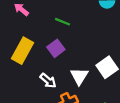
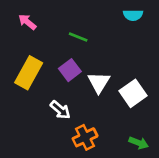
white triangle: (79, 76) -> (99, 82), moved

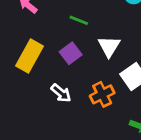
white triangle: (99, 82) -> (109, 46), moved
orange cross: (85, 137) -> (102, 94), moved

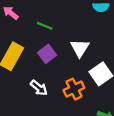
green line: (79, 20) -> (45, 26), moved

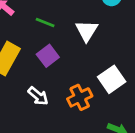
white triangle: (80, 48) -> (87, 31), moved

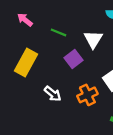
purple square: (48, 56) -> (74, 59), moved

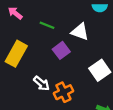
white triangle: (93, 39) -> (80, 32), turned -42
orange cross: (87, 95) -> (63, 92), moved

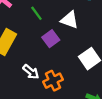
green line: (47, 25) -> (36, 13), turned 32

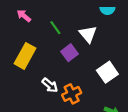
white triangle: (70, 20) -> (88, 34), turned 30

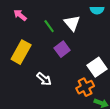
white triangle: (88, 34) -> (72, 23), moved
orange cross: (72, 94) -> (85, 87), moved

